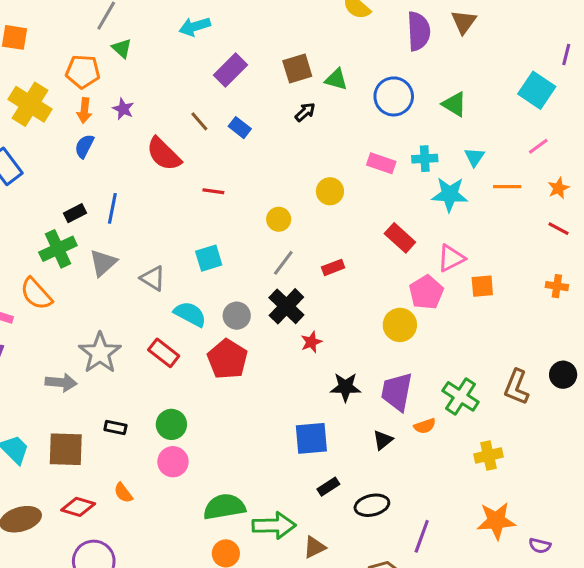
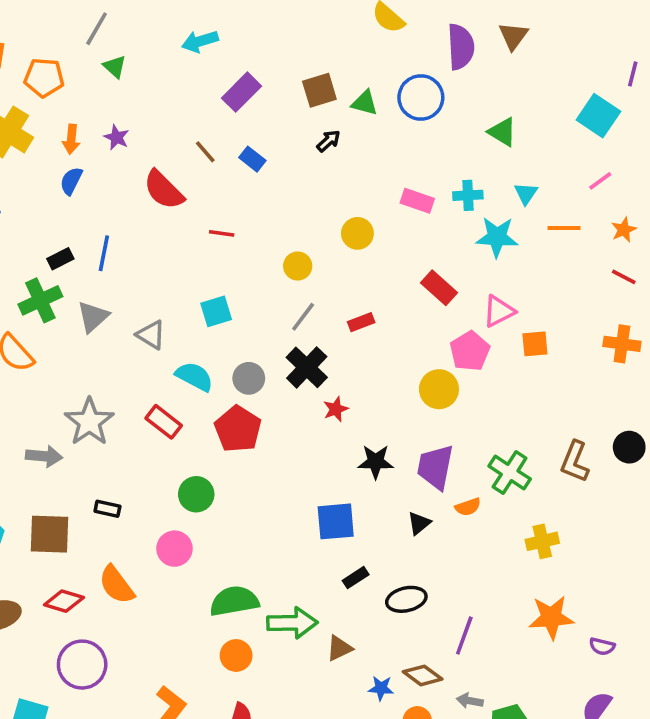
orange pentagon: (83, 72) -> (44, 78), moved
blue circle: (394, 96) -> (421, 98), moved
orange cross: (557, 286) -> (622, 344), size x1.4
green circle: (171, 424) -> (196, 494), moved
orange semicircle: (123, 493) -> (117, 585), size x1.6

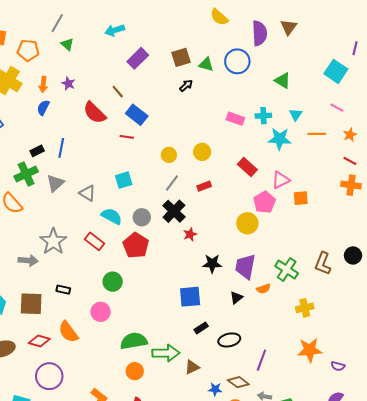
blue rectangle: (252, 159) -> (137, 115), moved, size x1.5
pink line: (600, 181) -> (337, 108), turned 64
yellow circle: (357, 233) -> (202, 152), moved
orange cross: (622, 344) -> (351, 185), moved

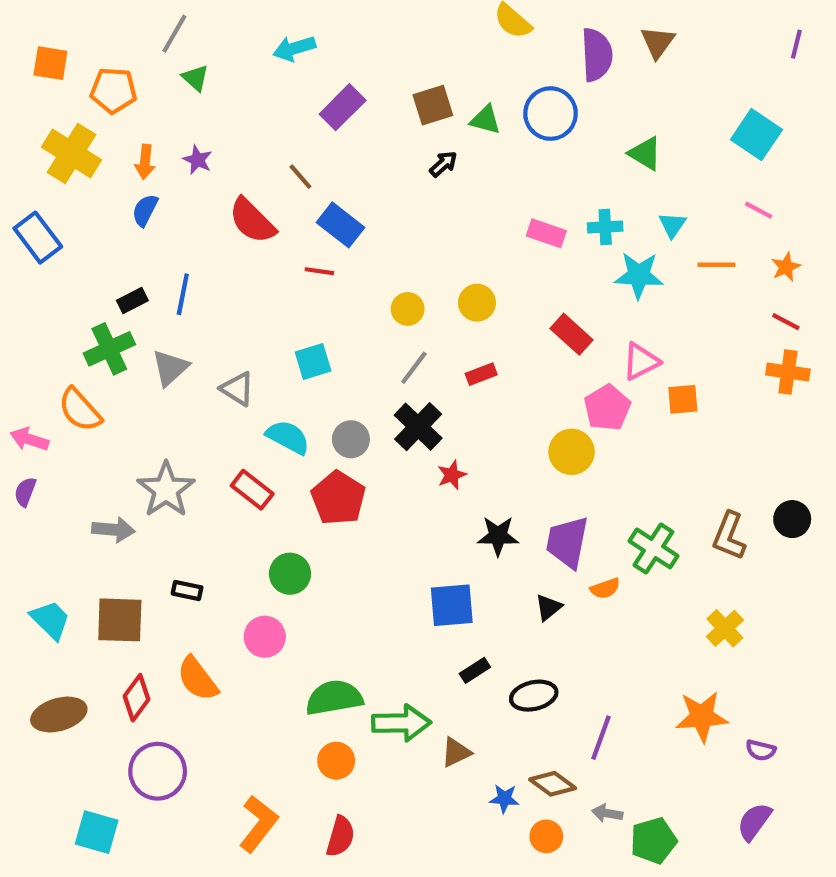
purple line: (355, 48) -> (796, 44), moved
yellow cross: (305, 308) -> (725, 628), moved, turned -30
red diamond: (39, 341) -> (137, 698), turned -70

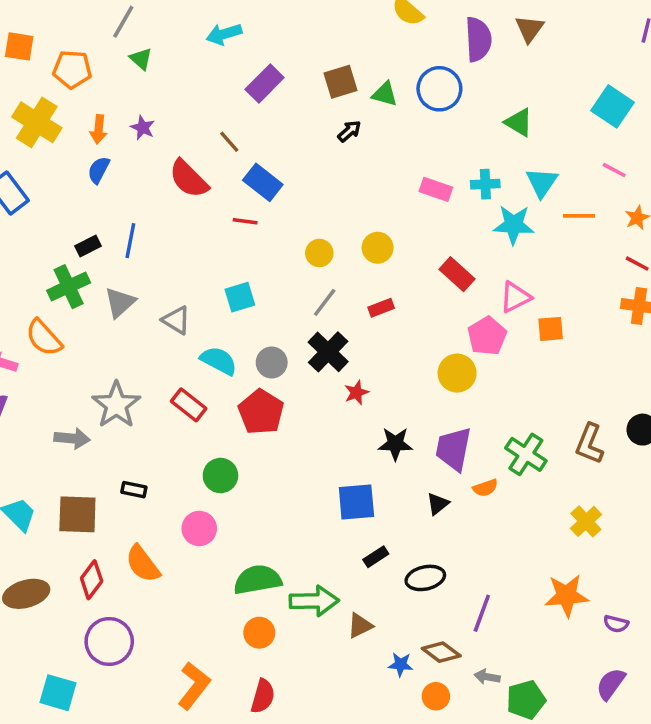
cyan triangle: (672, 225) -> (542, 182), size x1.4

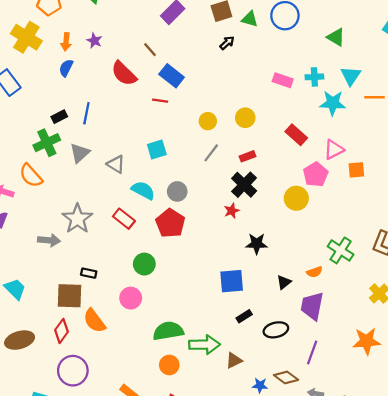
black cross: (328, 352) -> (244, 185), moved
purple trapezoid: (454, 449) -> (312, 306), moved
brown square: (77, 514) -> (69, 296), moved

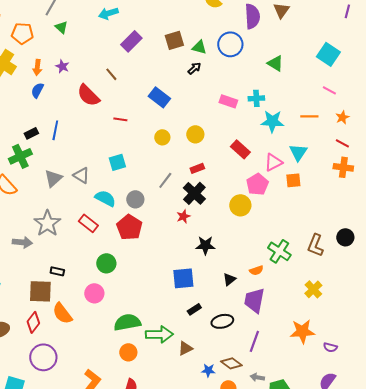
black arrow: (227, 43) -> (194, 68), moved
blue rectangle: (172, 76) -> (159, 97), moved
cyan triangle: (351, 76) -> (298, 152), moved
gray triangle: (80, 153) -> (53, 178), moved
gray line: (211, 153) -> (165, 180), moved

